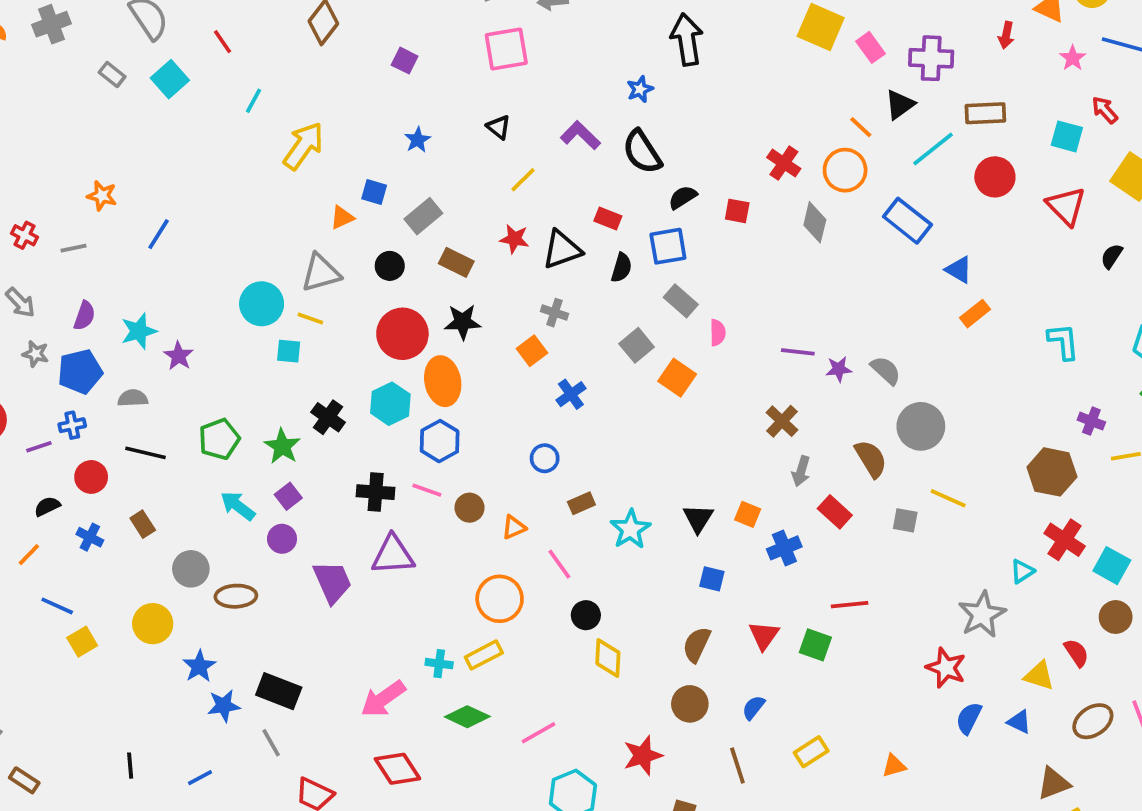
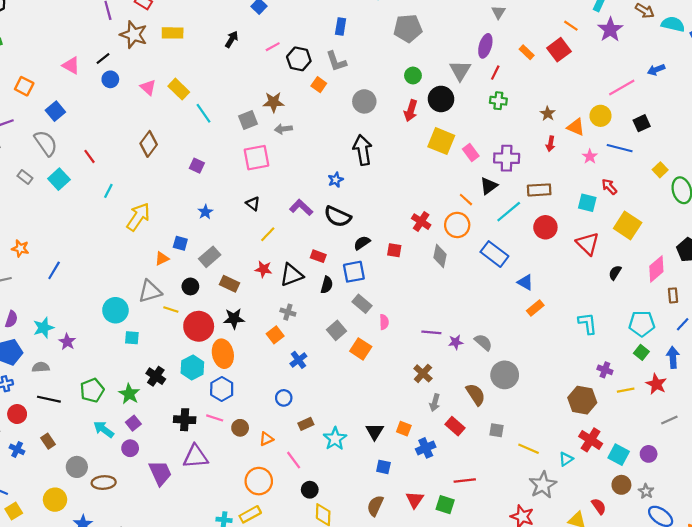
black semicircle: (642, 152) -> (338, 217), turned -32
yellow line: (310, 318) -> (171, 309), moved
yellow line: (948, 498) -> (529, 449), moved

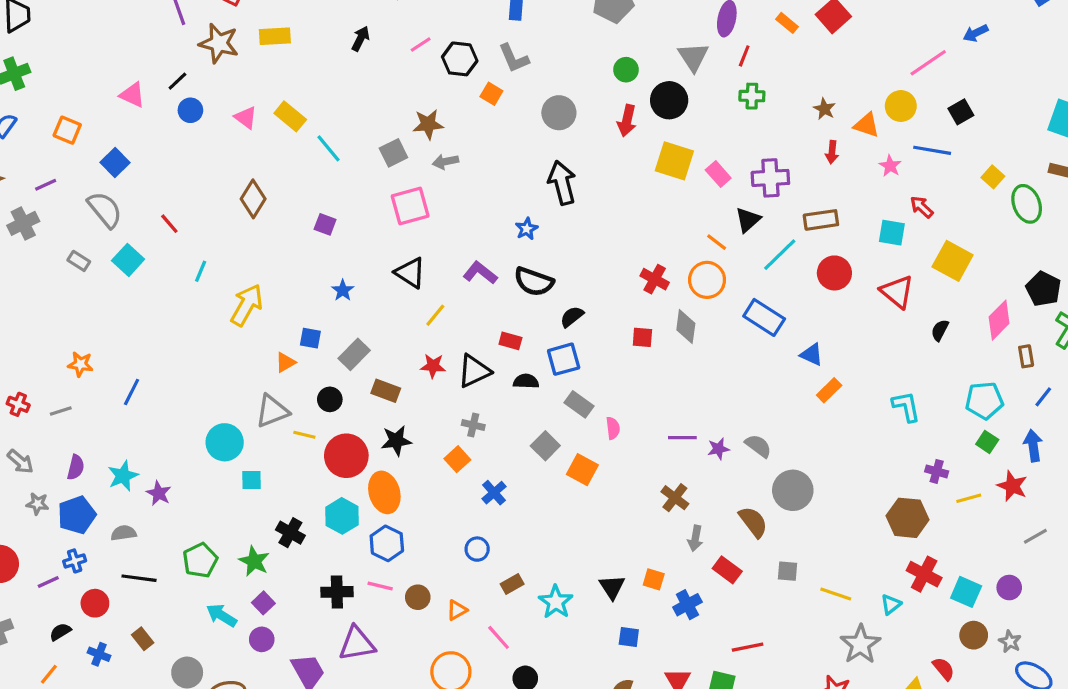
black triangle: (253, 204) -> (410, 273), size x1.5
red square: (394, 250) -> (642, 337), moved
black semicircle: (327, 285) -> (526, 381), turned -98

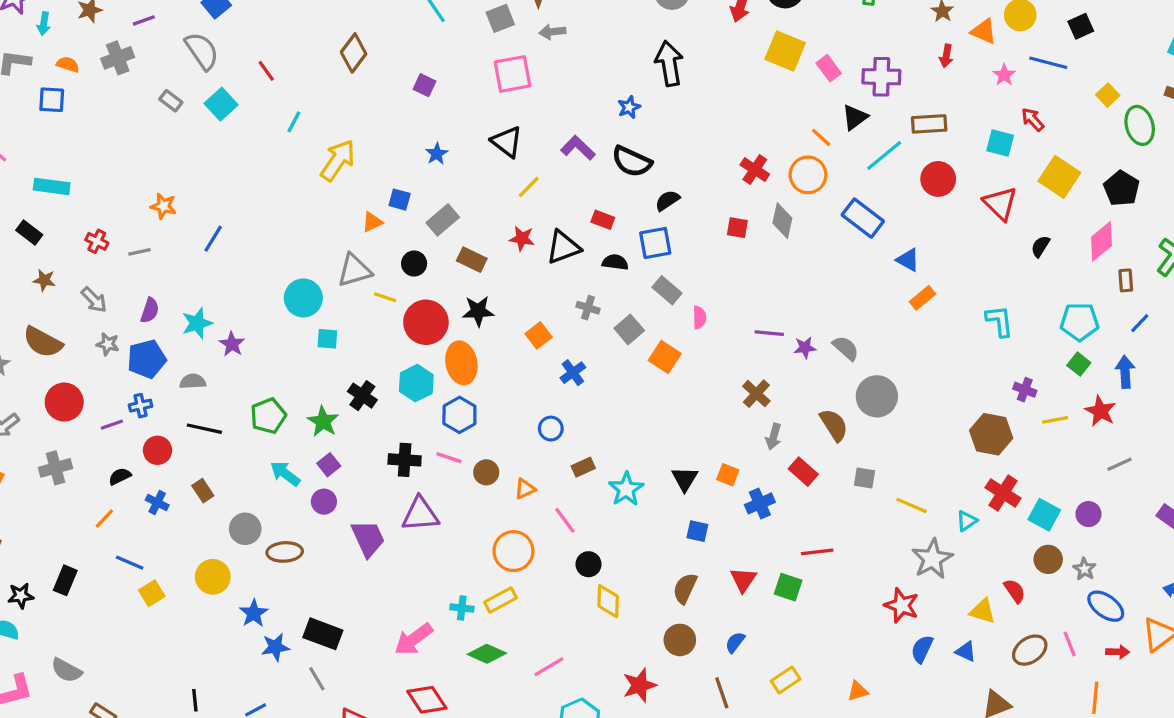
black pentagon: (1043, 289) -> (1122, 188), moved
gray cross: (473, 425) -> (588, 308), moved

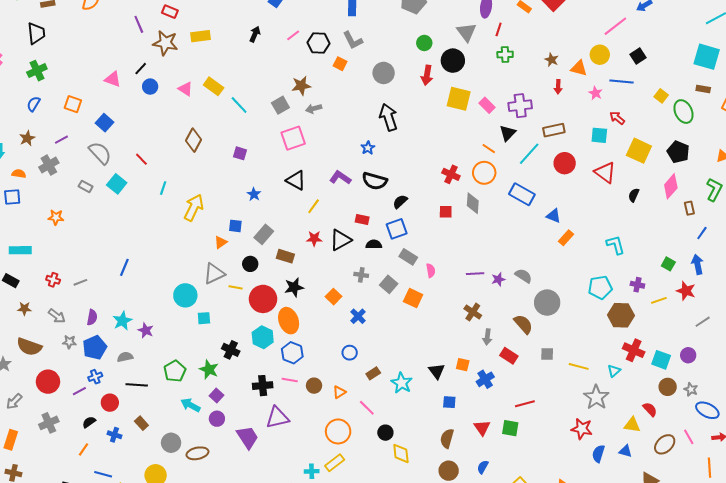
orange star: (164, 206) -> (56, 217), moved
cyan pentagon: (1079, 322) -> (600, 287), moved

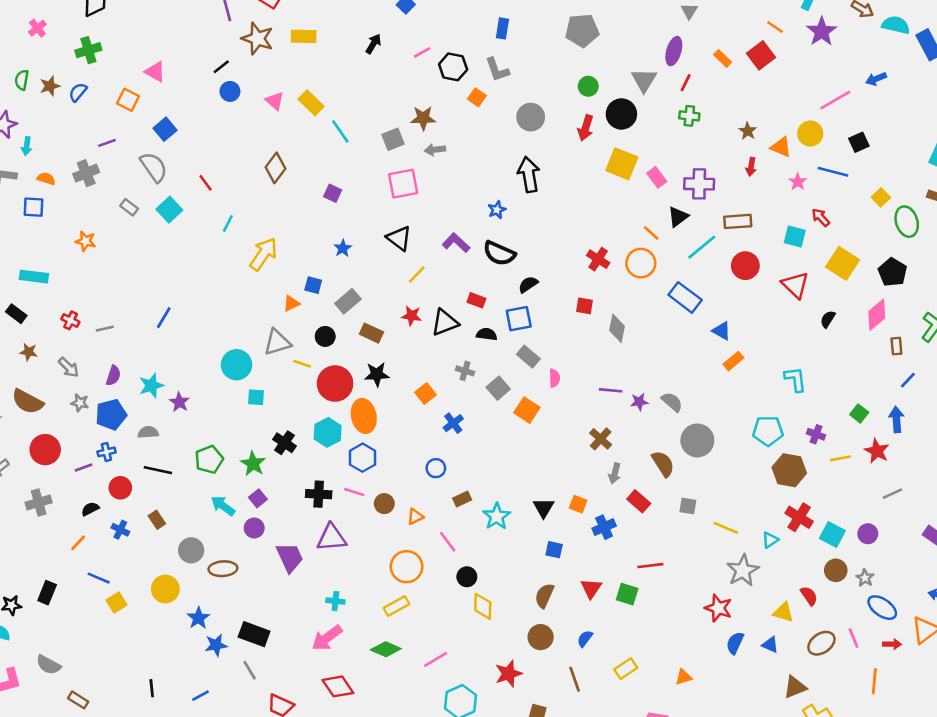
pink triangle: (113, 79) -> (155, 72), moved
brown star: (27, 138) -> (50, 86), moved
gray diamond: (473, 203) -> (617, 328), moved
cyan cross: (312, 471) -> (335, 601), moved

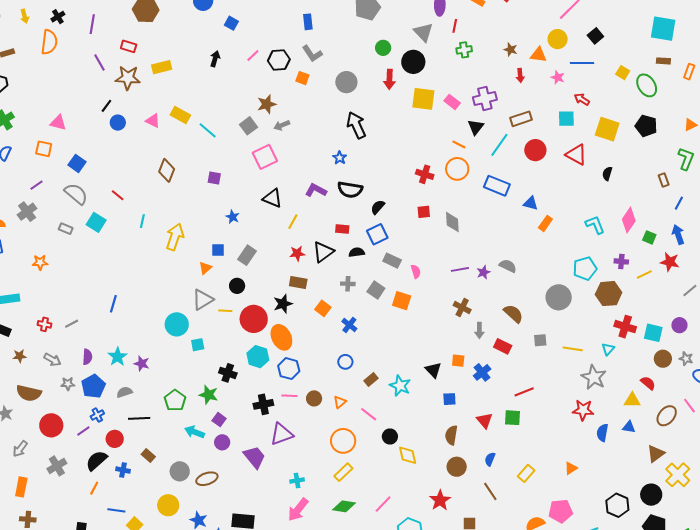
pink diamond: (877, 315) -> (629, 220), moved
brown rectangle: (371, 333) -> (298, 283), moved
gray circle: (697, 440) -> (559, 297), moved
black semicircle: (90, 509) -> (96, 461), size x1.6

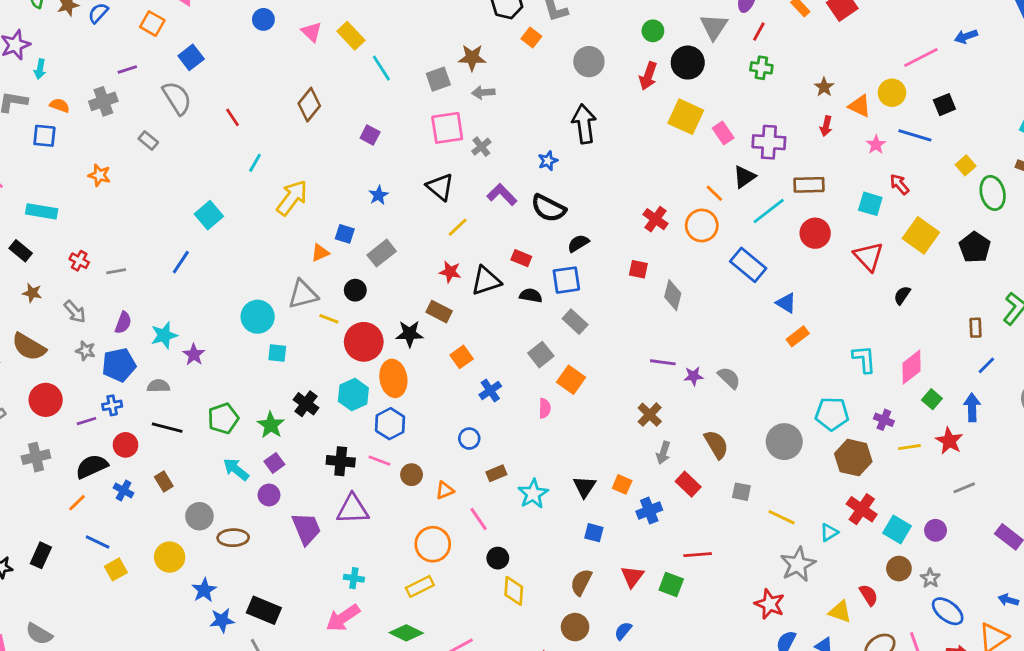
cyan square: (96, 222) -> (209, 215), moved
pink semicircle: (416, 271) -> (545, 408), moved
gray cross: (348, 284) -> (481, 147), moved, turned 32

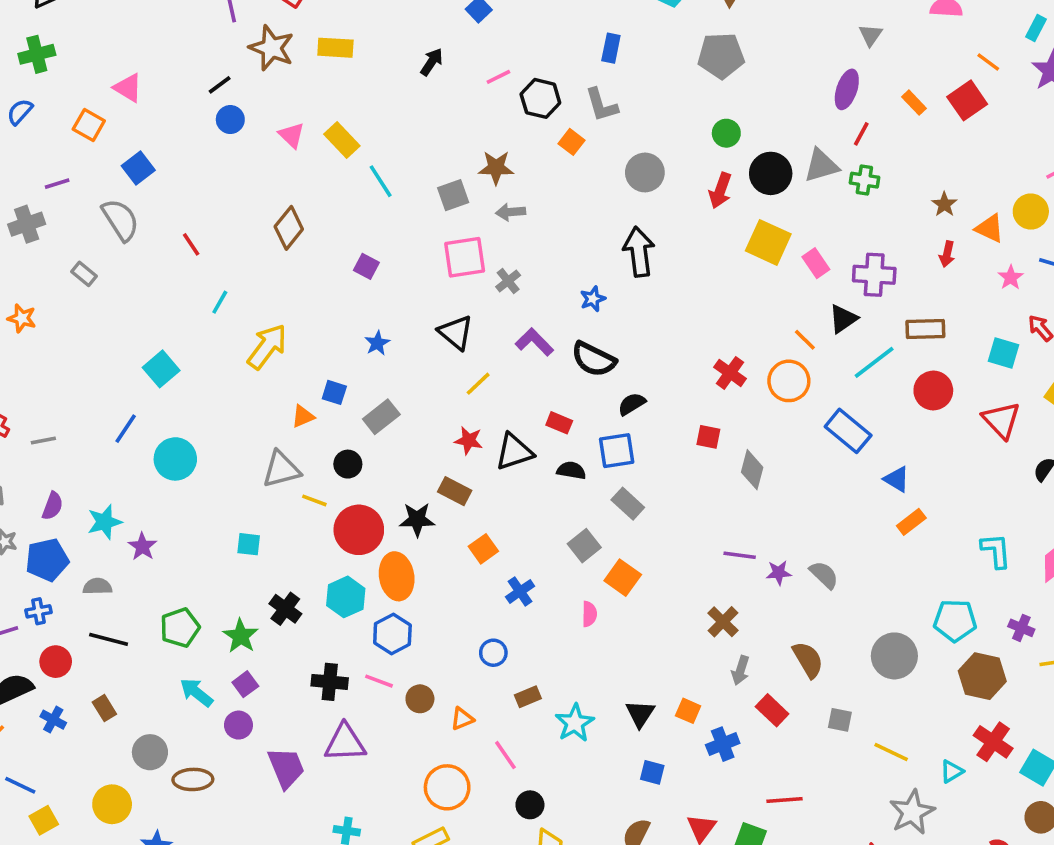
gray triangle: (714, 27) -> (821, 165), moved, turned 40
cyan circle: (258, 317) -> (175, 459), moved

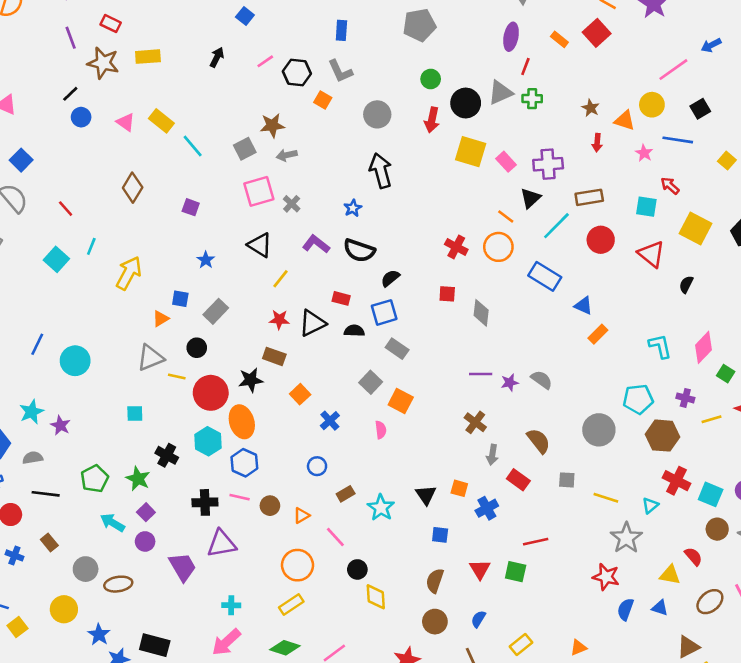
cyan square: (161, 369) -> (56, 259), moved

